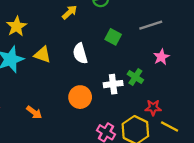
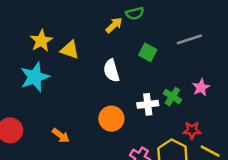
yellow arrow: (69, 12) -> (114, 25), moved
yellow triangle: (42, 55) -> (70, 50), moved
pink star: (161, 57) -> (201, 87), moved

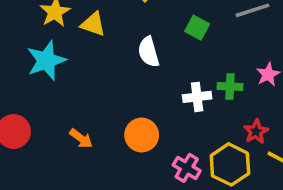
green cross: (172, 97) -> (230, 86), turned -30
orange circle: (111, 119) -> (142, 135), moved
red star: (192, 130) -> (256, 132), turned -30

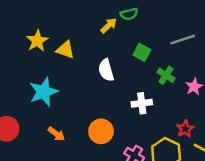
cyan star: (46, 61) -> (44, 92), moved
green cross: (230, 86) -> (166, 75), moved, turned 30

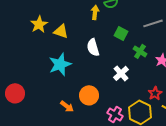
yellow arrow: (109, 26) -> (95, 12), turned -40
cyan star: (44, 92) -> (60, 64), moved
white cross: (142, 103) -> (121, 73), turned -35
orange arrow: (56, 134) -> (67, 106), moved

